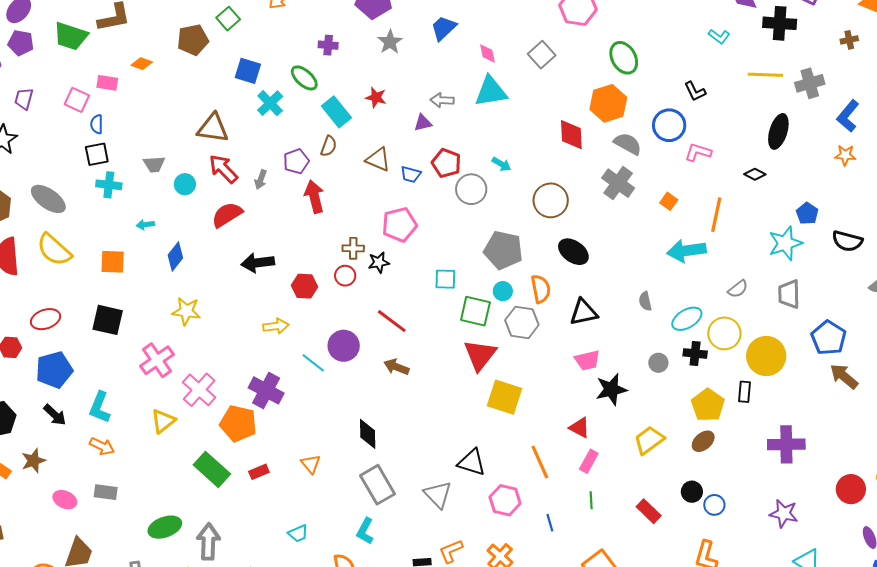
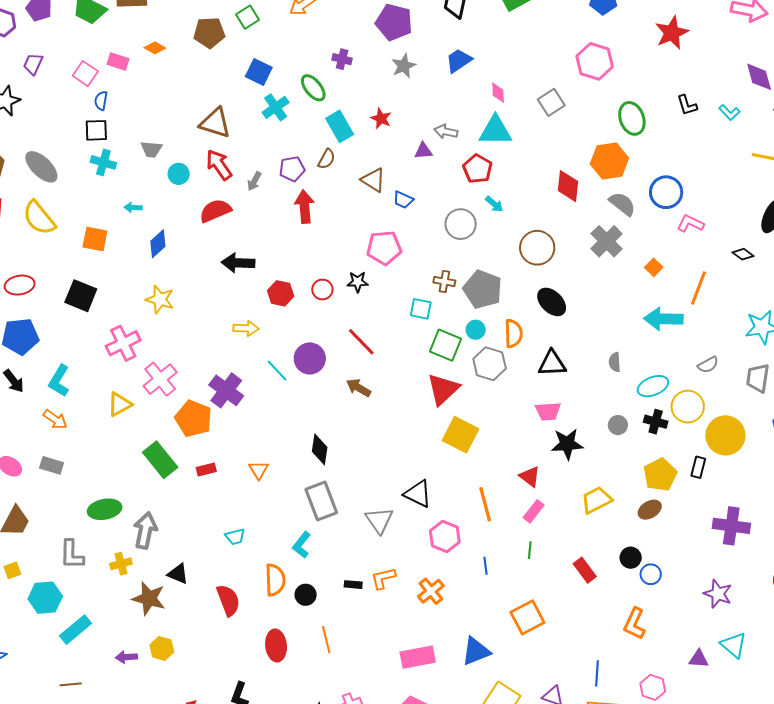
black L-shape: (695, 91) -> (687, 105), moved
red pentagon: (446, 163) -> (478, 169), moved
brown cross: (353, 248) -> (444, 282), moved

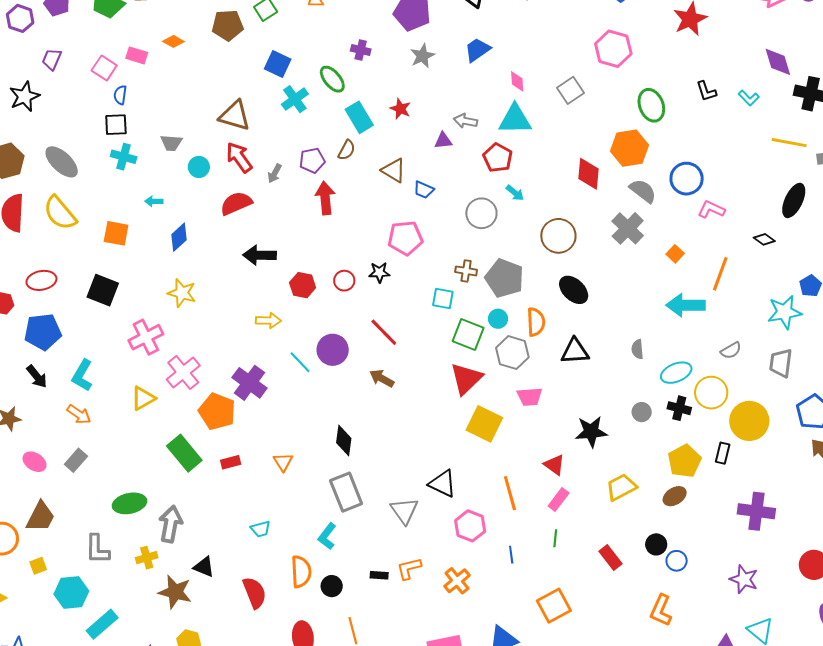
pink trapezoid: (548, 411) -> (530, 397), moved
gray rectangle: (52, 465) -> (76, 460), turned -65

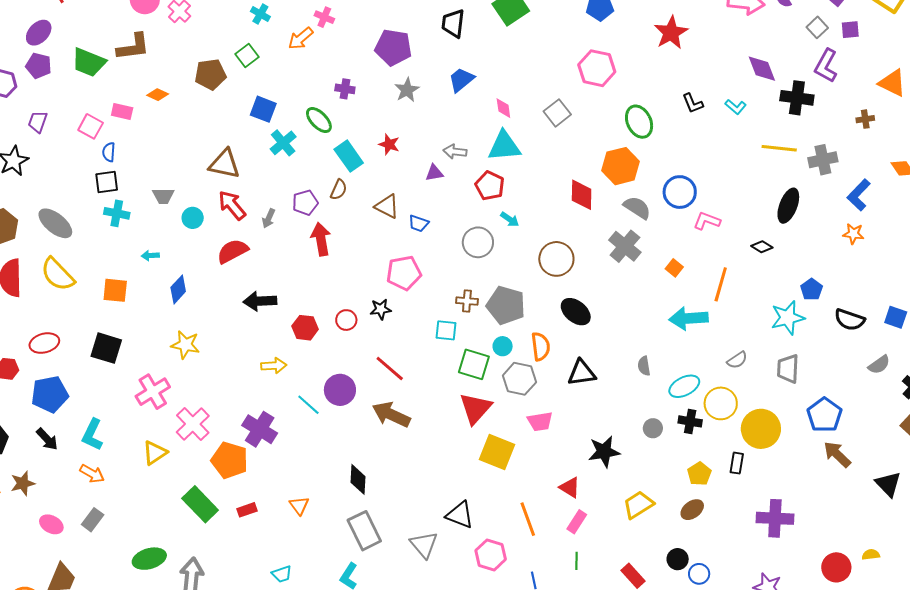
brown arrow: (382, 378) -> (391, 415), size x1.5
yellow pentagon: (685, 461) -> (699, 474), size x0.7

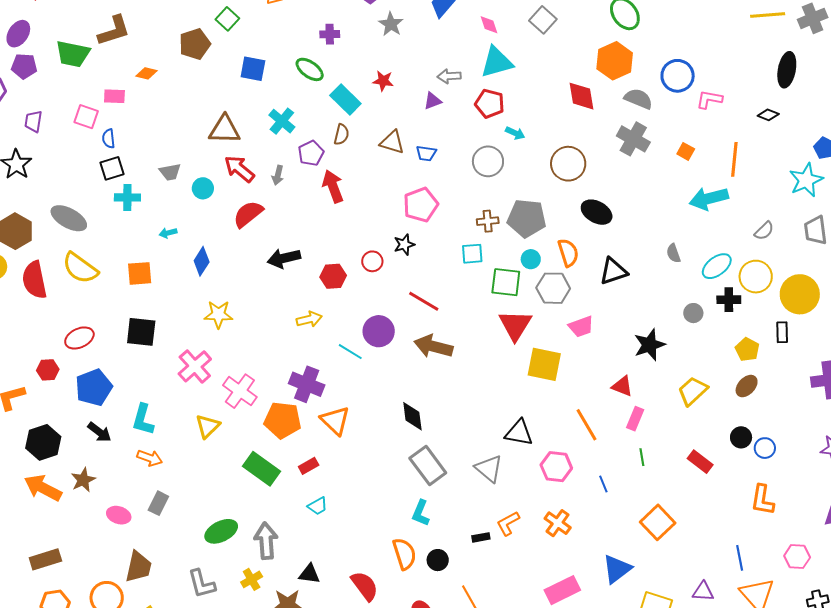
cyan cross: (283, 143) -> (282, 121), moved
orange triangle: (299, 506) -> (335, 420), moved, size x1.5
cyan trapezoid: (282, 574) -> (318, 506), moved

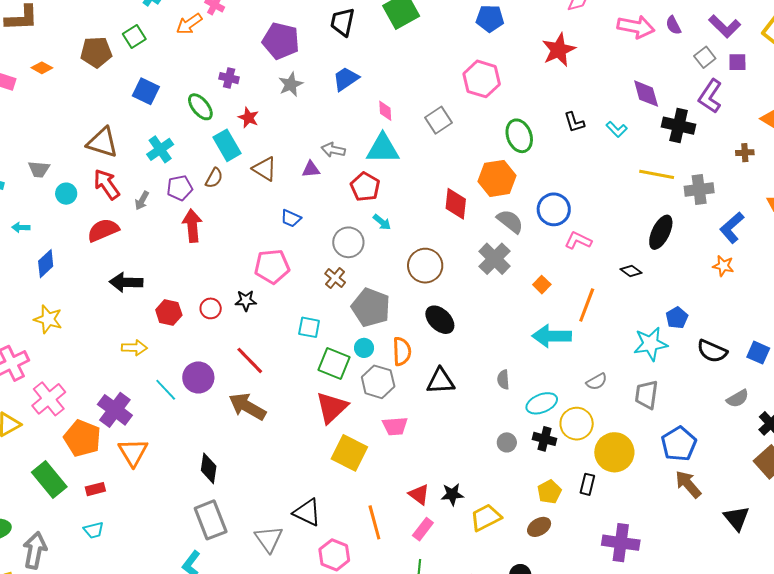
red star: (383, 81) -> (248, 118), moved
brown triangle: (392, 142) -> (265, 169), moved
brown cross: (488, 221) -> (335, 278), moved, turned 30
black star: (650, 345) -> (452, 494), moved, size x0.7

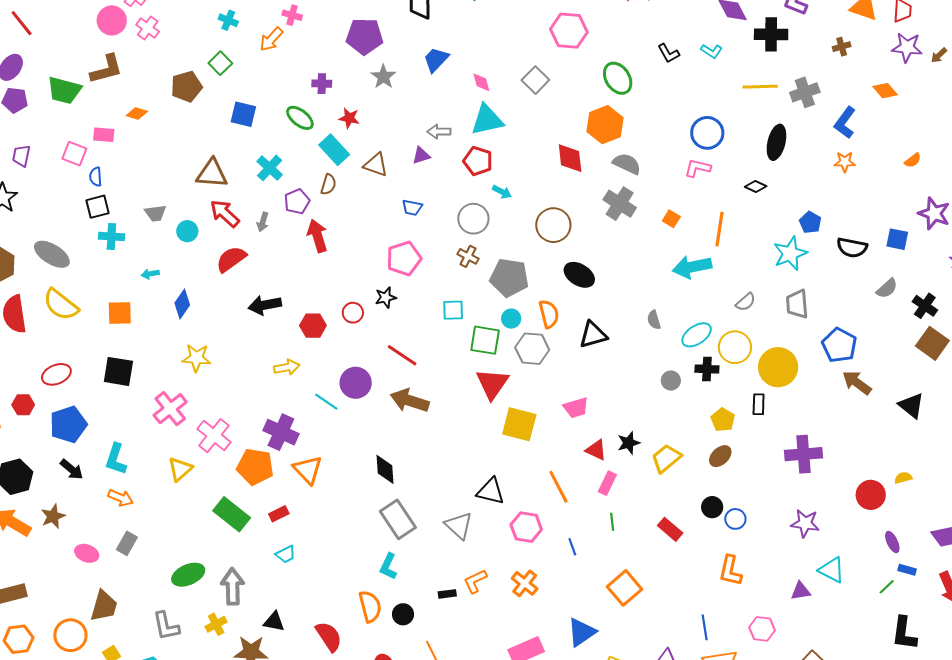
blue circle: (554, 209) -> (707, 133), moved
pink trapezoid: (395, 426) -> (576, 408), moved

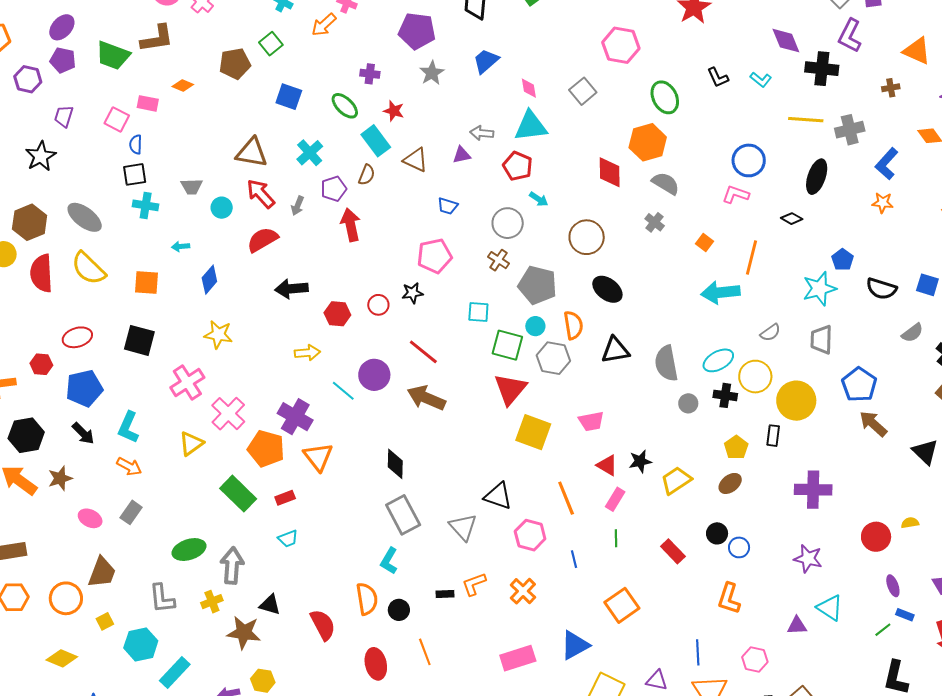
gray cross: (620, 204) -> (655, 222), size x0.6
gray semicircle: (654, 320) -> (666, 363), moved, size x1.8

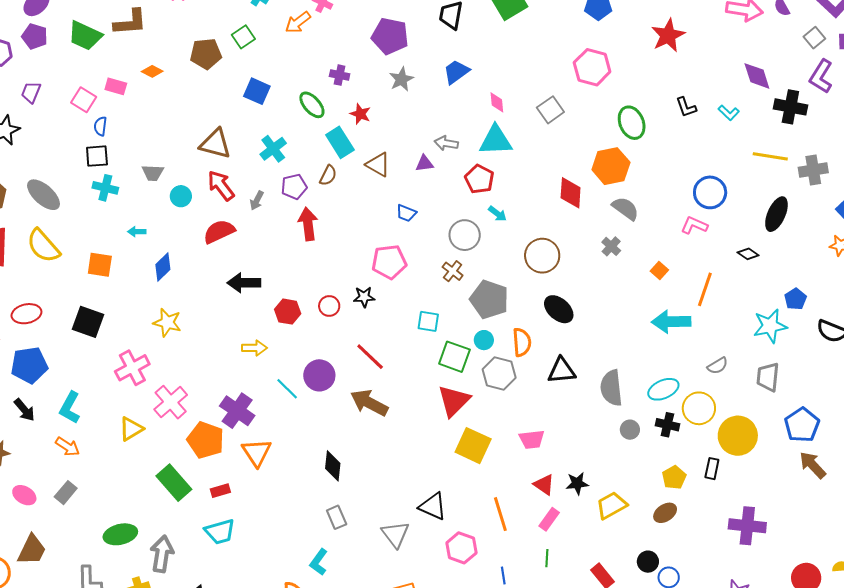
gray rectangle: (403, 515) -> (337, 517), size x0.6
cyan trapezoid: (288, 539) -> (220, 532), size x1.5

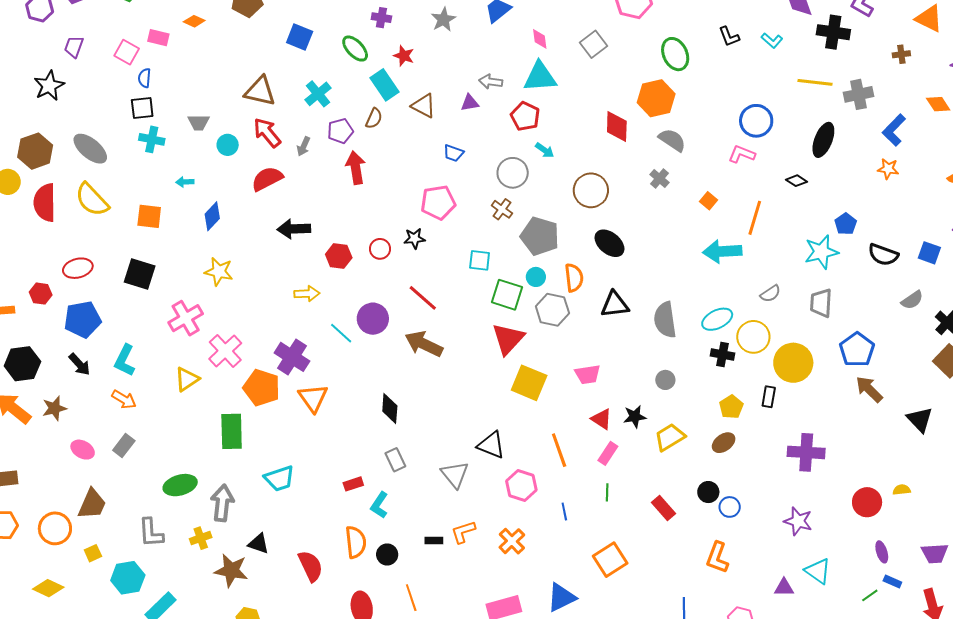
gray circle: (630, 430) -> (665, 380), moved
green rectangle: (174, 483) -> (232, 431), turned 42
red rectangle: (220, 491) -> (353, 484), moved

